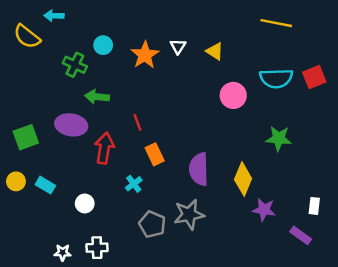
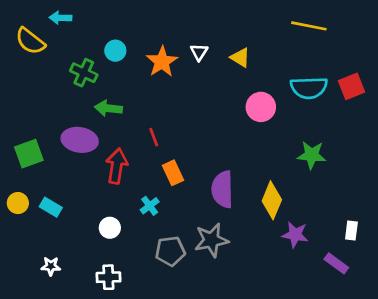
white circle: (85, 203) -> (110, 228), moved
gray pentagon: (152, 224) -> (170, 251), turned -30
white star: (63, 253) -> (51, 266), moved

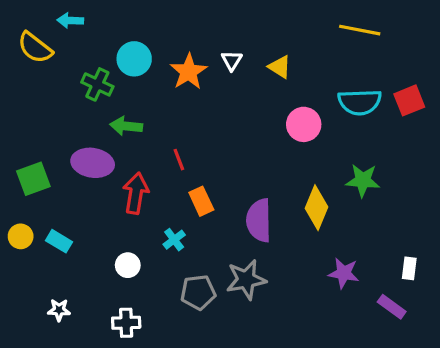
cyan circle: (115, 51) -> (134, 59), size x1.4
yellow diamond: (272, 200) -> (316, 208), moved

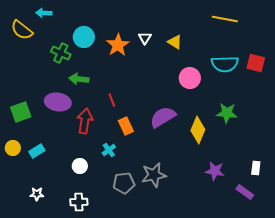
red square: (409, 100) -> (256, 63), turned 36
purple semicircle: (259, 220) -> (163, 117), moved, turned 60
cyan rectangle: (59, 241) -> (37, 151), turned -63

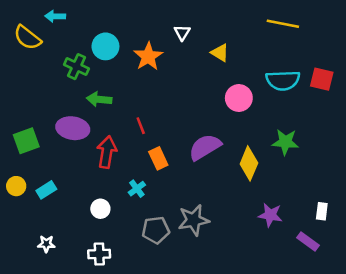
white triangle: (145, 38) -> (182, 33), moved

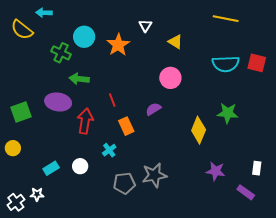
pink circle: (239, 98) -> (170, 78), moved
purple semicircle: (205, 147) -> (153, 109), moved, size x0.6
cyan rectangle: (46, 190) -> (51, 168), moved
white cross: (99, 254) -> (16, 202), moved, turned -36

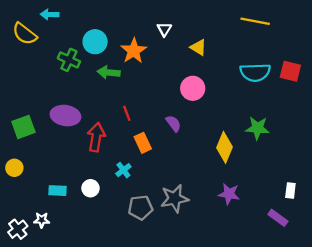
green arrow: (79, 79) -> (109, 72), moved
purple semicircle: (153, 109) -> (173, 124), turned 84
cyan rectangle: (51, 168) -> (58, 191), turned 35
purple star: (216, 171) -> (229, 194), moved

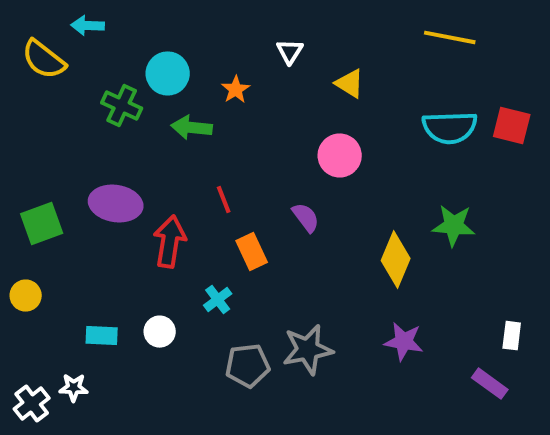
orange star: (134, 51) -> (236, 89), size x0.6

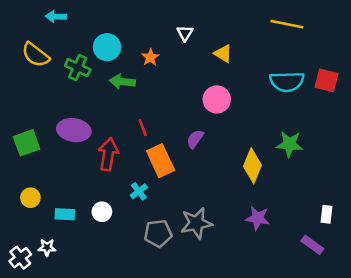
yellow semicircle: (44, 59) -> (36, 55), moved
purple semicircle: (306, 218) -> (195, 139), turned -108
orange rectangle: (252, 252) -> (161, 161), size x1.4
yellow circle: (26, 296) -> (30, 198), moved

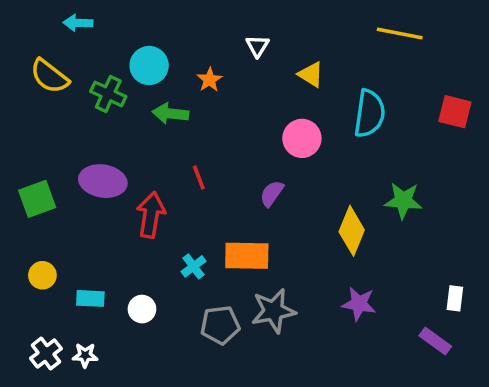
cyan semicircle: (287, 82) -> (370, 114), moved, turned -80
orange rectangle: (161, 161) -> (247, 256), moved, turned -64
white circle: (102, 212) -> (142, 309), moved
white star: (47, 247) -> (85, 355), moved
white cross: (20, 258) -> (46, 353), moved

